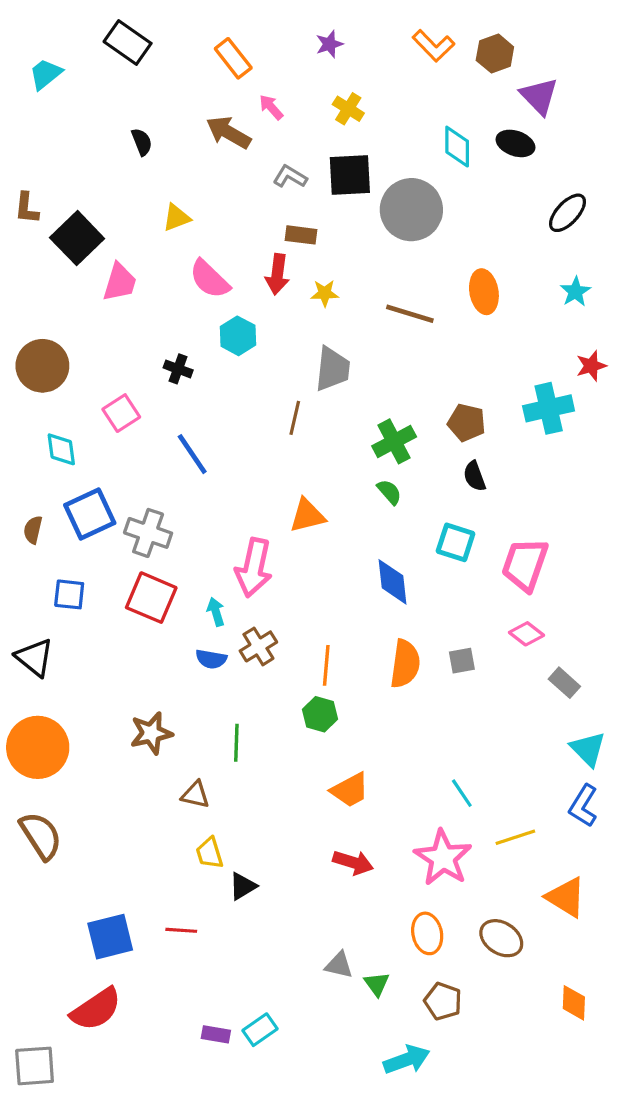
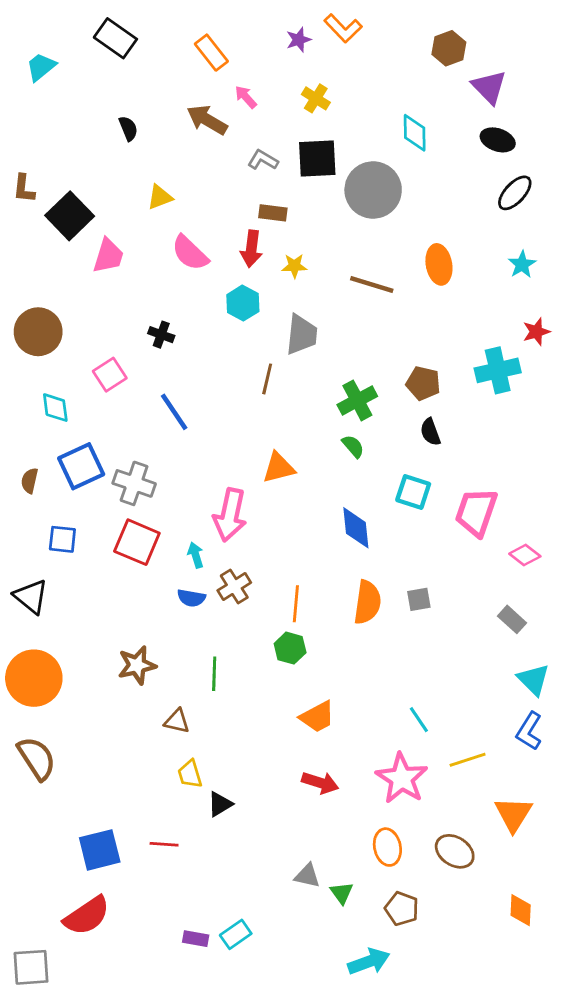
orange L-shape: (433, 46) -> (343, 28), moved
black ellipse: (515, 143) -> (498, 140), moved
cyan hexagon: (238, 336) -> (243, 303), moved
pink diamond: (527, 634) -> (525, 555), moved
orange triangle: (566, 897) -> (513, 814), turned 30

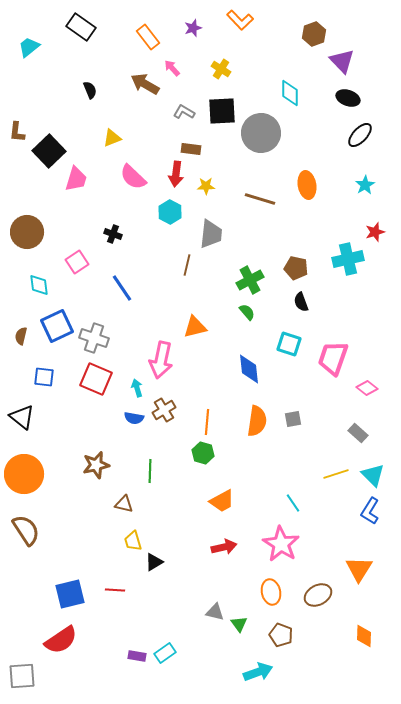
purple star: (299, 40) -> (193, 28), moved
yellow line: (468, 760) -> (336, 474), moved
red arrow: (320, 783) -> (224, 547), turned -30
brown ellipse: (455, 851) -> (318, 595), turned -60

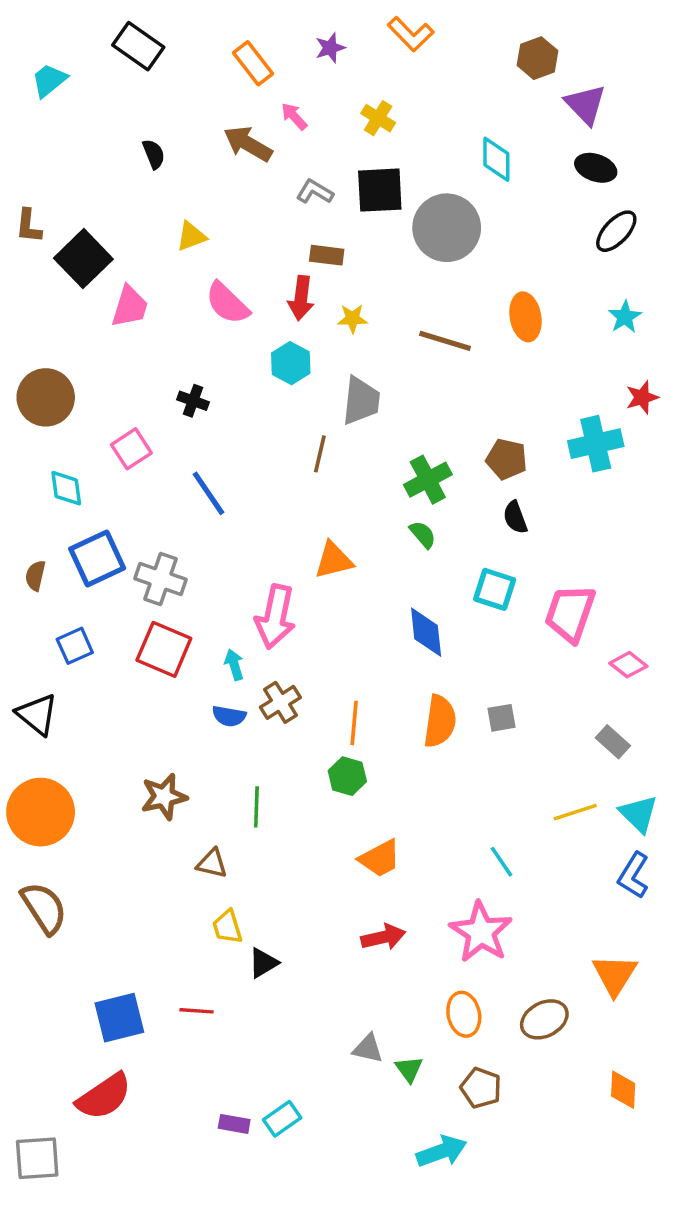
blue square: (44, 377) -> (75, 646), turned -30

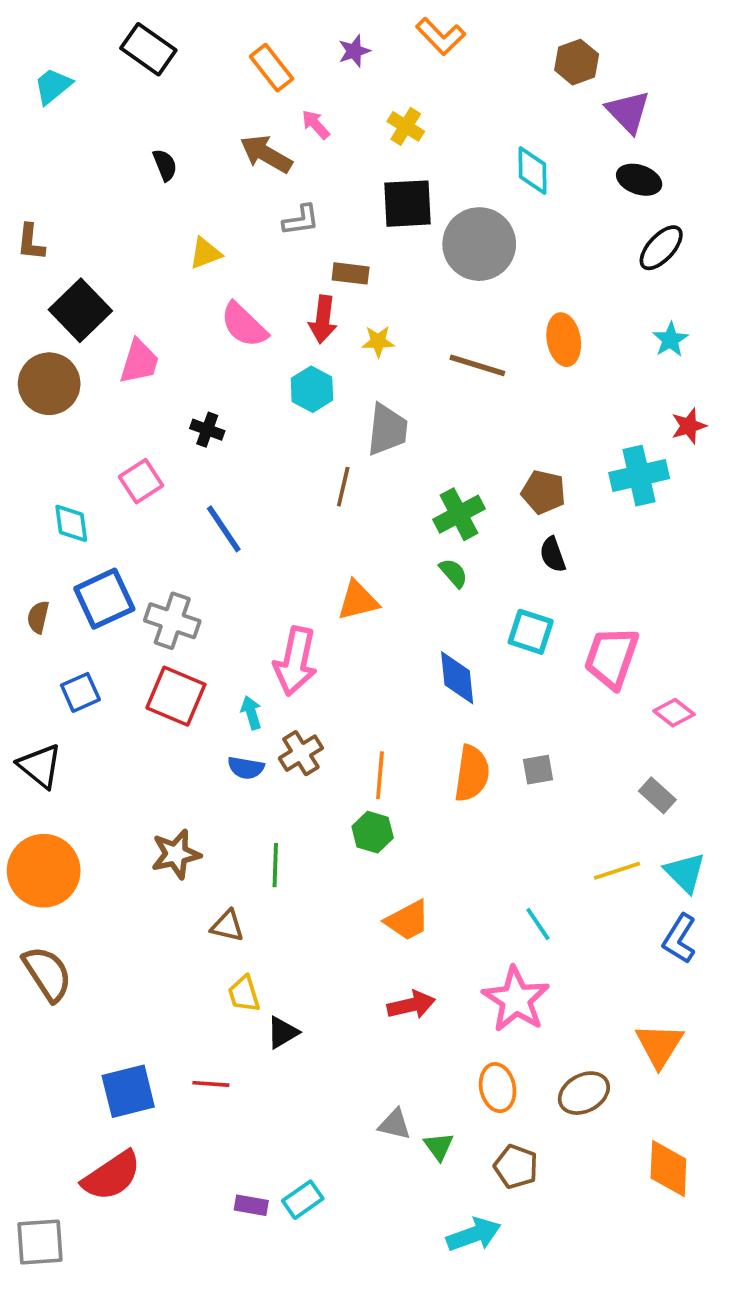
gray L-shape: (315, 192) -> (301, 220), moved, turned 141
black square: (83, 259) -> (80, 310), moved
pink trapezoid: (130, 307) -> (139, 362), moved
brown circle: (46, 397) -> (49, 384), moved
orange diamond: (623, 1090) -> (668, 1168), size x1.4

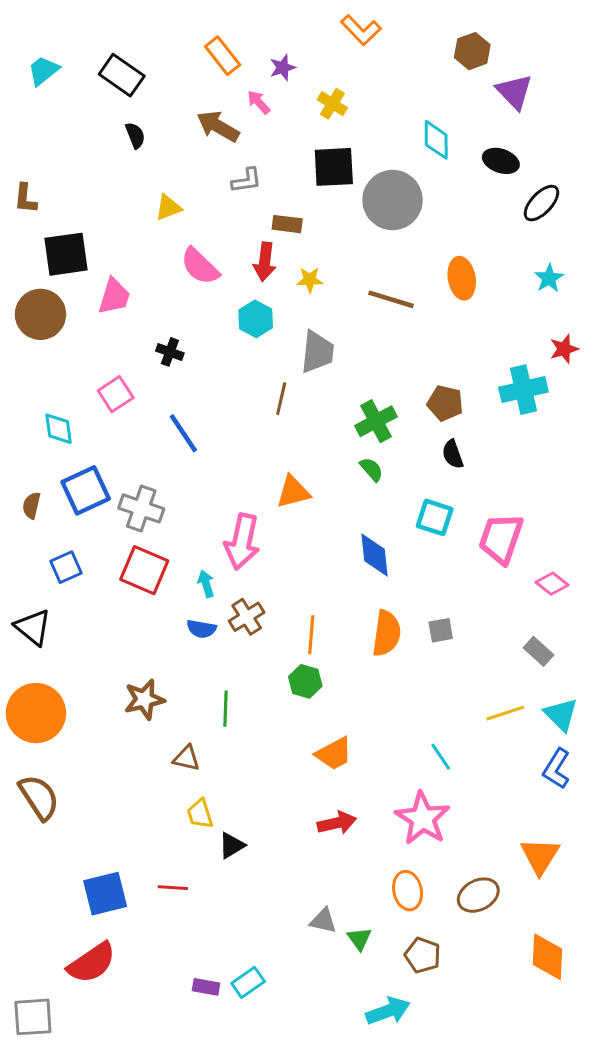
black rectangle: (148, 49) -> (122, 75), moved
purple star: (354, 51) -> (283, 68), moved
black ellipse: (639, 180) -> (501, 161), moved
black square: (80, 310) -> (66, 254), turned 36

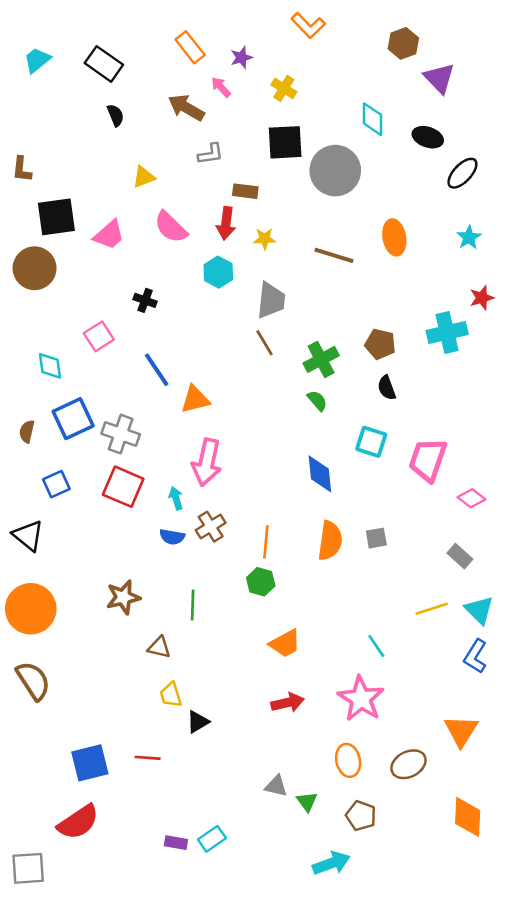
pink trapezoid: (114, 296) -> (109, 235), moved, turned 32
brown line: (281, 399) -> (265, 343), moved, turned -44
orange triangle: (293, 492) -> (195, 399), moved

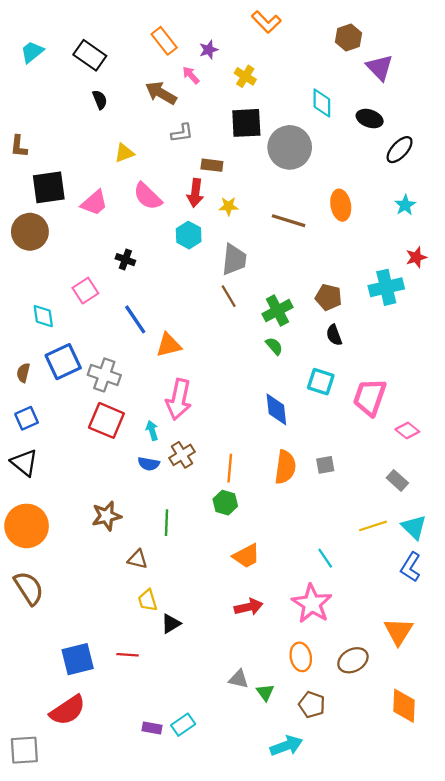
blue square: (56, 484) -> (27, 418), moved

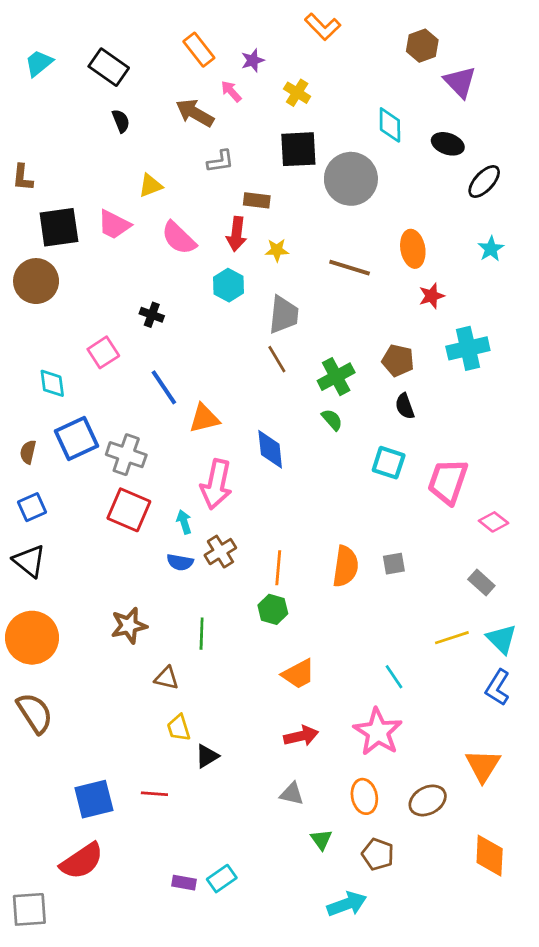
pink trapezoid: (94, 203) -> (114, 225), moved, turned 68
red star: (416, 257) -> (432, 296), moved
blue diamond: (276, 409) -> (270, 449), moved
gray triangle: (239, 679) -> (292, 794), moved

